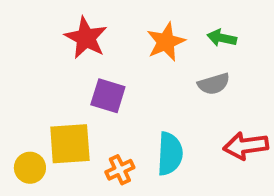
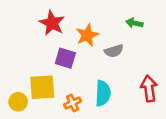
orange star: (166, 42) -> (87, 35), moved
gray semicircle: (214, 84) -> (114, 51), moved
red arrow: (246, 146) -> (149, 88), turned 90

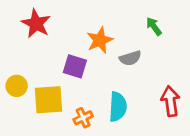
red star: (52, 23) -> (36, 24), moved
green arrow: (134, 23) -> (154, 26), turned 42
yellow circle: (18, 102) -> (17, 86), moved

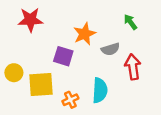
red star: (36, 24) -> (30, 20), turned -30
red arrow: (170, 101) -> (133, 67), moved

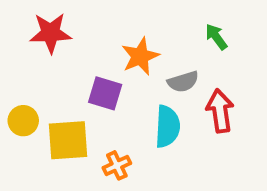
cyan semicircle: (100, 90) -> (167, 126), moved

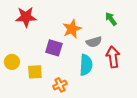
yellow square: (68, 140) -> (35, 72), size x0.7

